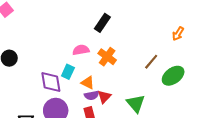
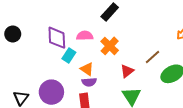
purple diamond: (51, 82) -> (57, 38), moved
red triangle: (104, 97) -> (127, 71), moved

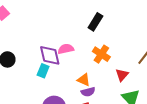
pink semicircle: (85, 36) -> (66, 49), moved
cyan rectangle: (69, 56) -> (43, 71), moved

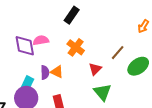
cyan rectangle: (43, 71) -> (28, 83), moved
purple semicircle: (88, 92) -> (45, 72), moved, turned -80

